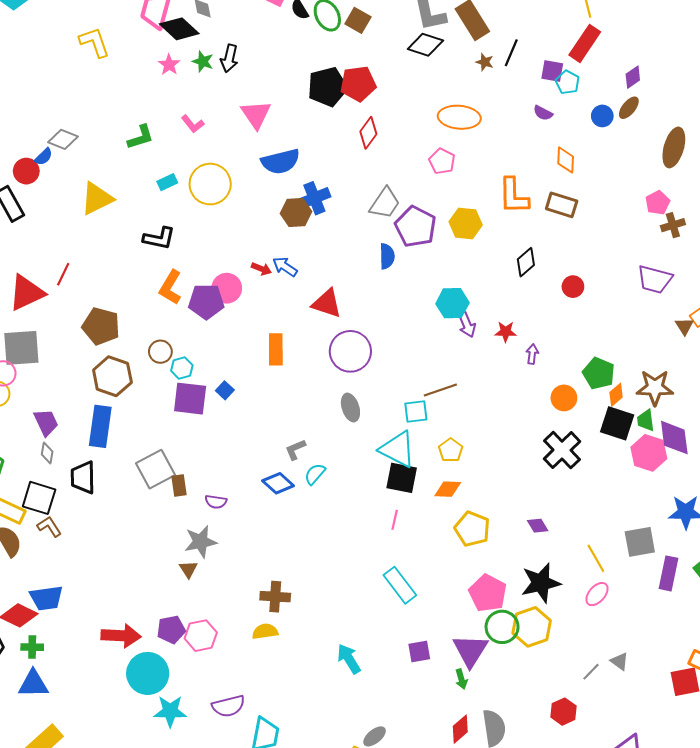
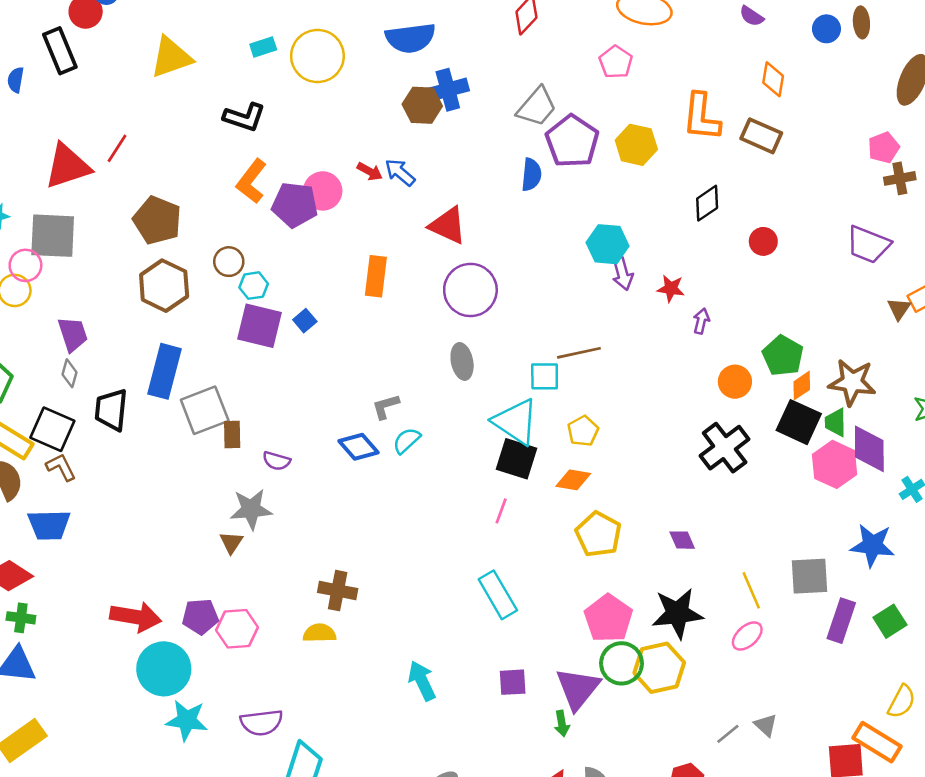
brown ellipse: (629, 108) -> (861, 22), turned -50
blue rectangle: (100, 426) -> (165, 371), moved
blue trapezoid: (46, 598) -> (49, 525), moved

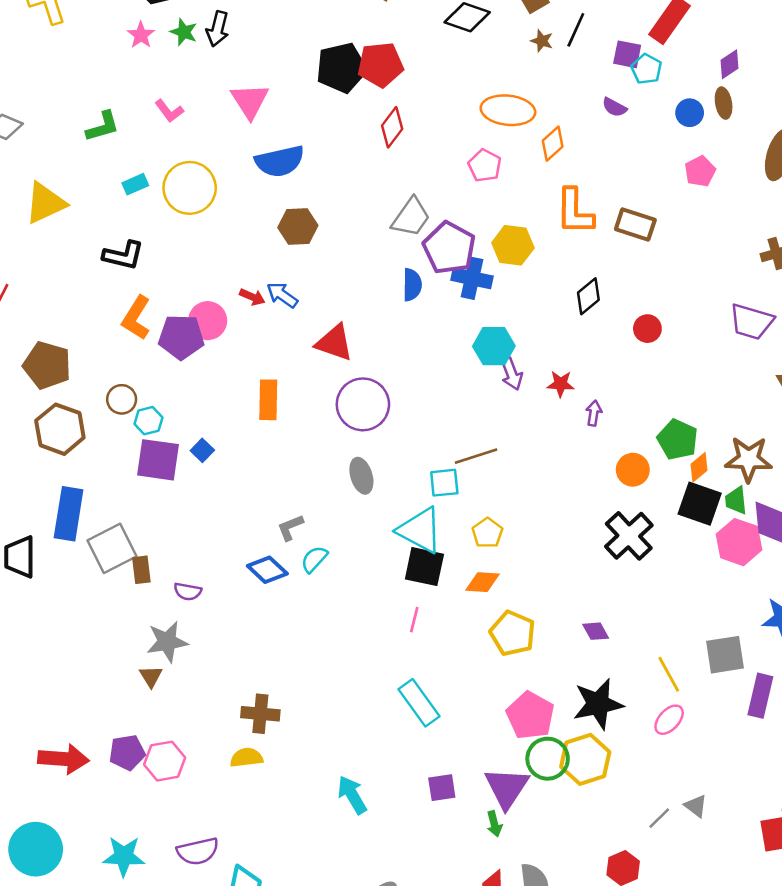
orange diamond: (773, 79) -> (553, 144), moved, turned 44
blue cross: (448, 90) -> (472, 278), moved, turned 33
pink pentagon: (884, 148) -> (700, 171), moved
cyan circle: (164, 669) -> (36, 849), moved

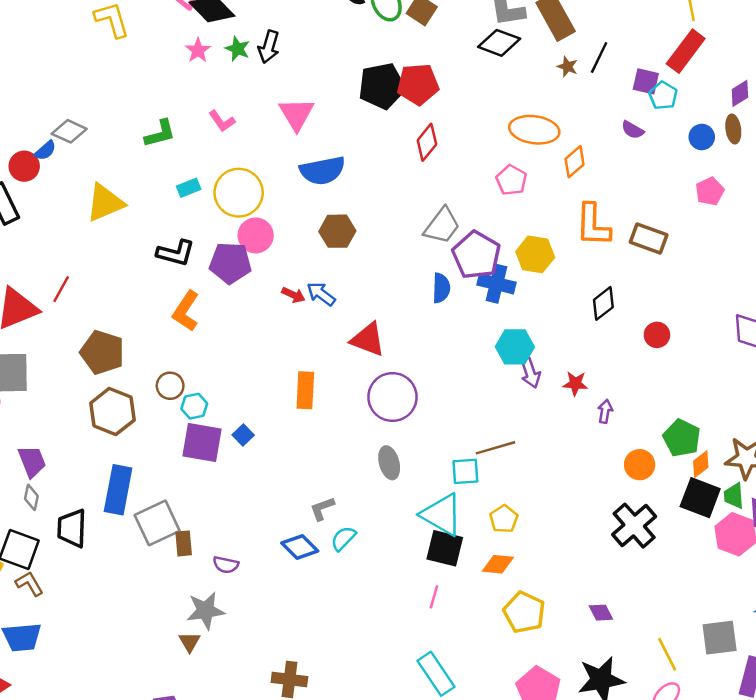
pink circle: (208, 321) -> (256, 235), moved
purple pentagon: (181, 337) -> (230, 263), moved

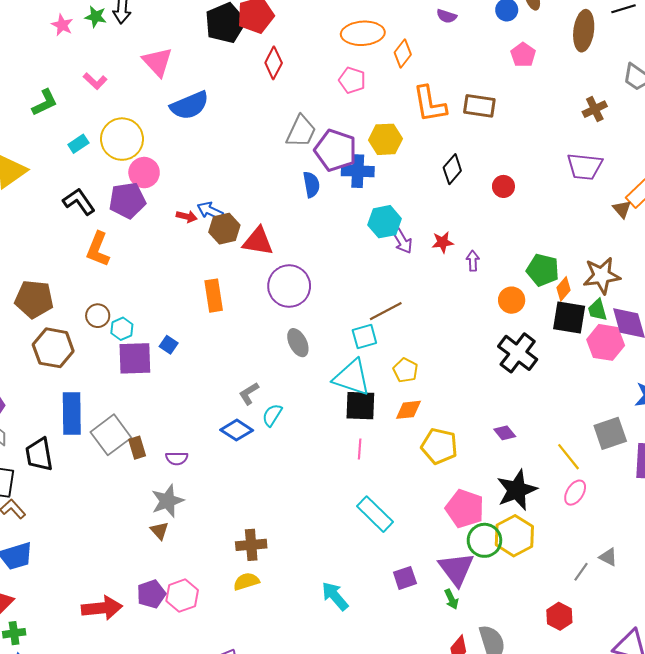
brown hexagon: (337, 231) -> (224, 229), moved
black L-shape: (176, 253) -> (79, 202), turned -128

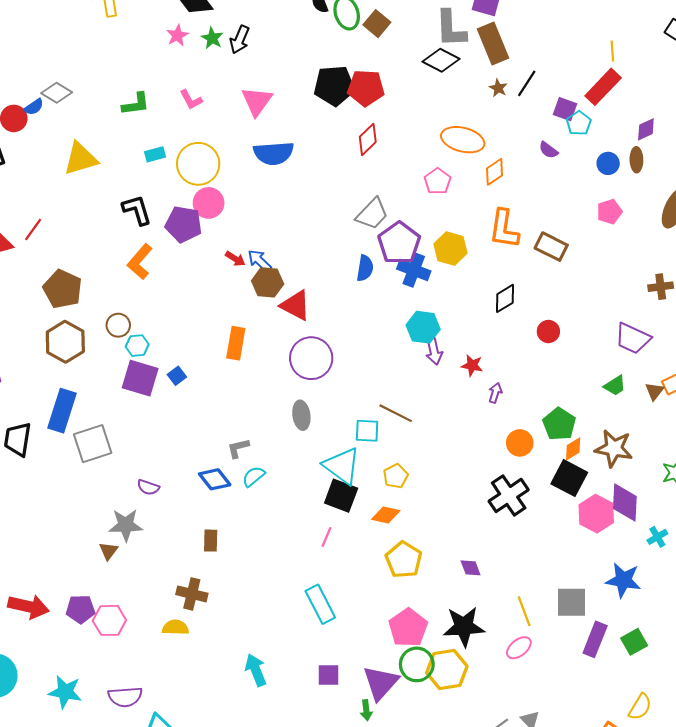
green trapezoid: (597, 310) -> (615, 386), moved, turned -125
brown line: (386, 311) -> (396, 413), turned 36
brown rectangle: (137, 448) -> (211, 541), moved

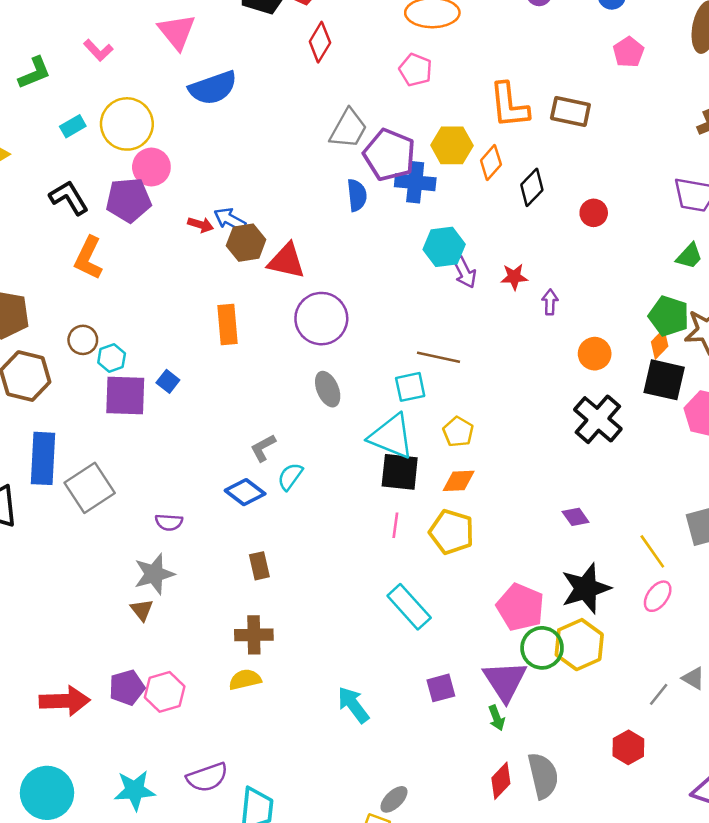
orange diamond: (495, 172) -> (491, 163), moved
green pentagon: (559, 424) -> (669, 316), moved
yellow pentagon: (404, 560) -> (452, 532), moved

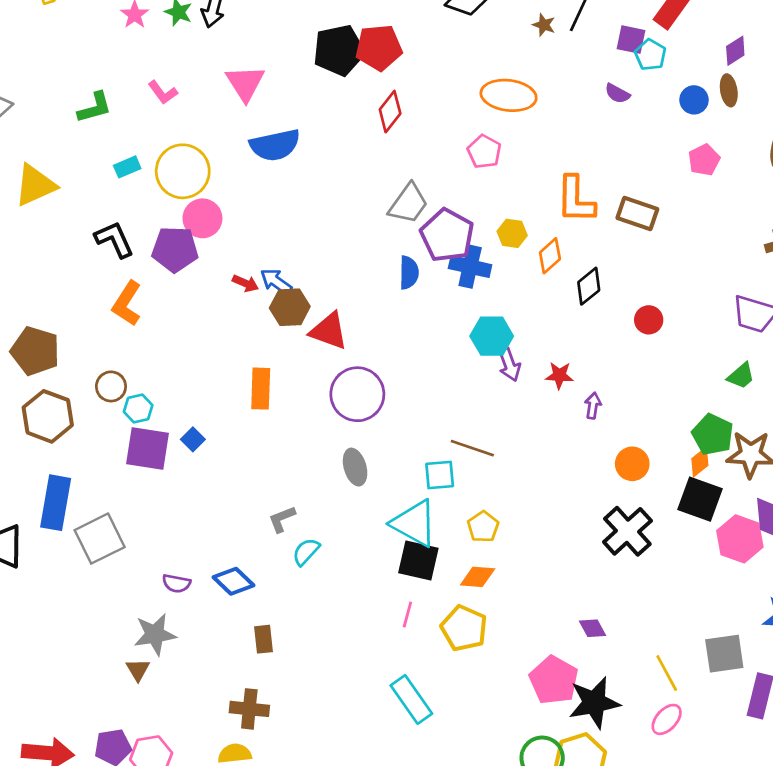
yellow hexagon: (452, 145) -> (512, 233), size x0.7
blue diamond: (245, 492) -> (233, 581), moved
pink pentagon: (520, 607) -> (554, 680), moved

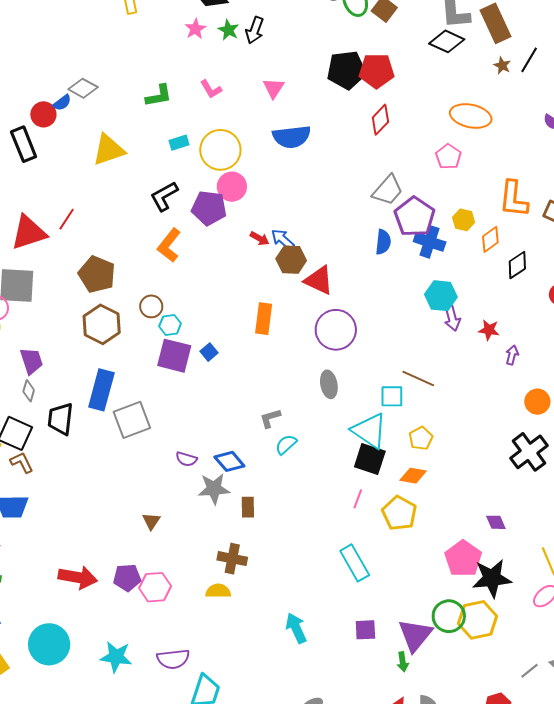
pink triangle: (245, 83) -> (274, 88), size x0.7
black L-shape: (114, 239) -> (164, 196), turned -100
gray star: (155, 634) -> (214, 489), moved

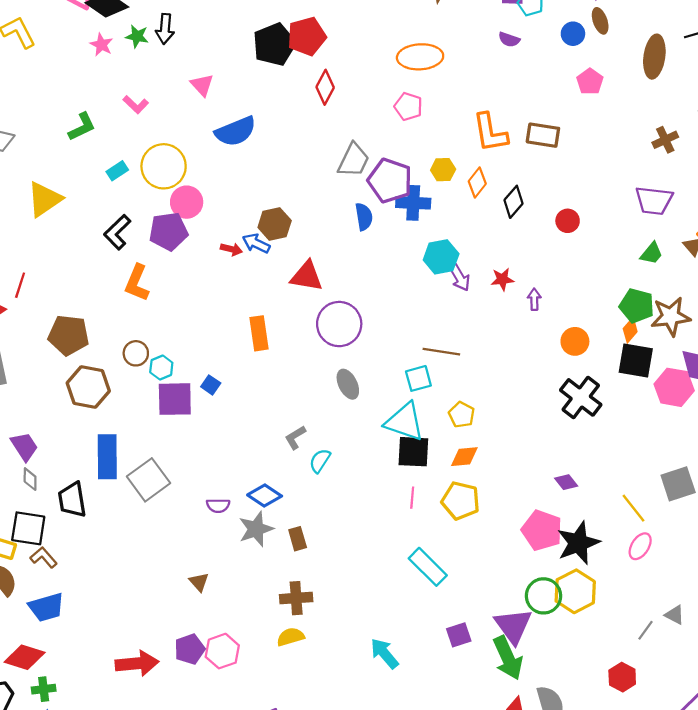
brown hexagon: (291, 260) -> (275, 224), moved
green arrow: (403, 662) -> (508, 658), size x2.0

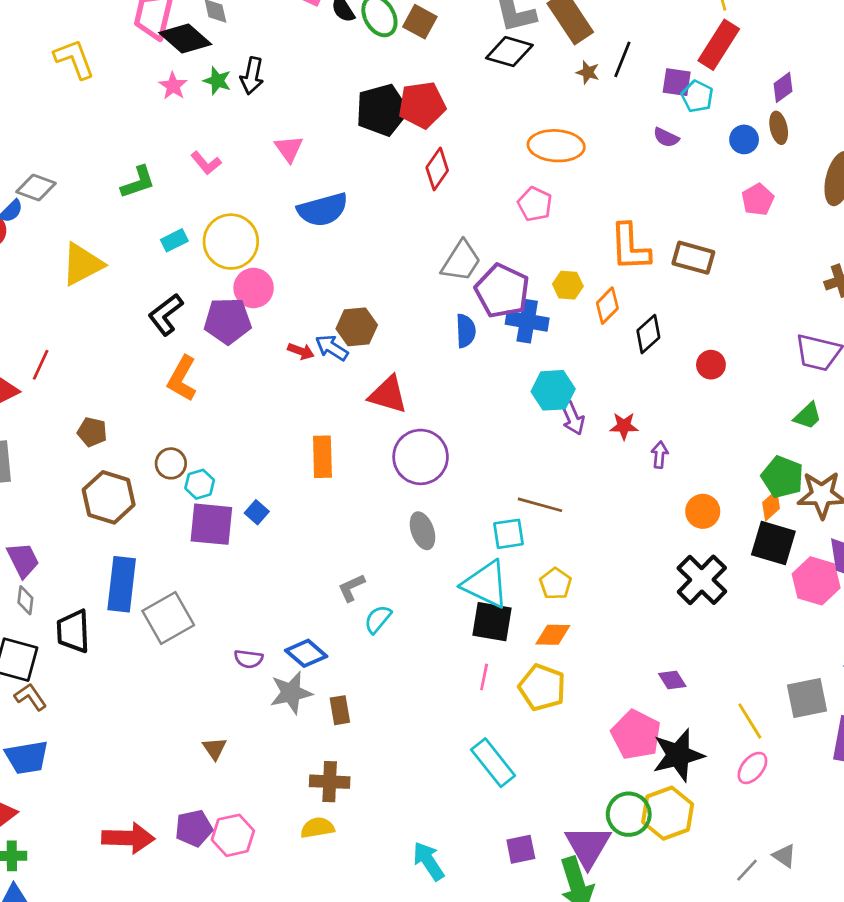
brown pentagon: (68, 335) -> (92, 432), size x0.6

